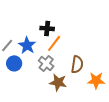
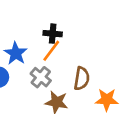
black cross: (47, 28) -> (53, 34), moved

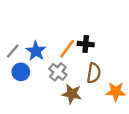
black cross: (53, 34) -> (86, 44), moved

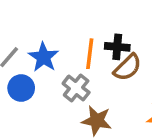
orange line: (67, 49) -> (90, 54), turned -30
brown semicircle: (94, 73) -> (128, 67), moved, turned 36

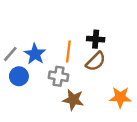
black cross: (117, 47) -> (96, 39), moved
gray cross: (76, 88) -> (58, 76), turned -30

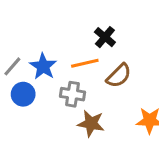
black cross: (96, 39) -> (105, 37), moved, turned 35
orange line: (68, 52) -> (85, 63), turned 70

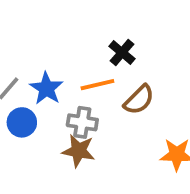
brown star: (91, 123) -> (79, 151), moved

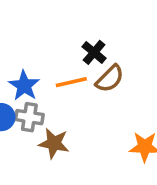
brown semicircle: (139, 100) -> (110, 79), moved
gray cross: (82, 122) -> (29, 117), moved

